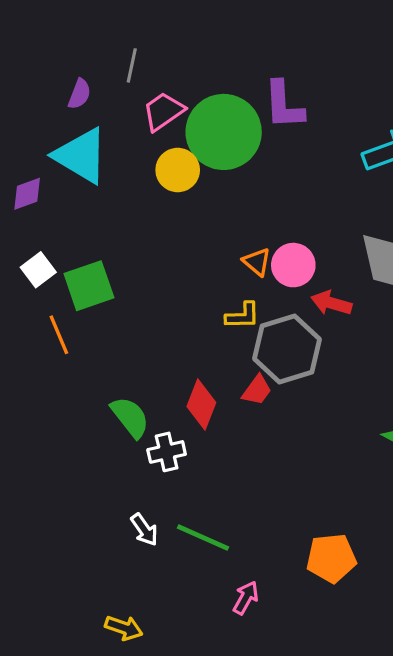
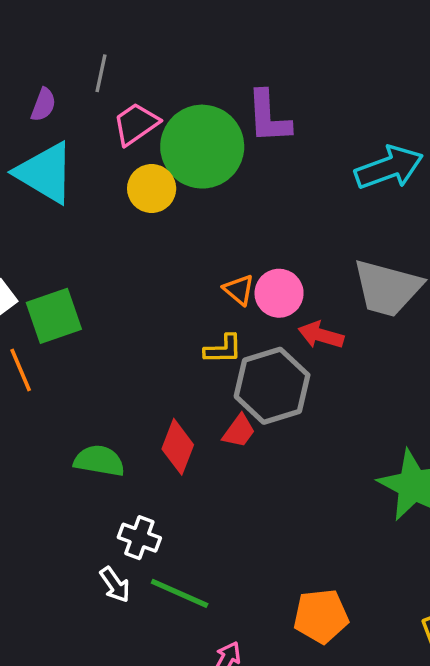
green semicircle: (130, 417) -> (99, 461), turned -42
white cross: (167, 452) -> (139, 538), moved, turned 33

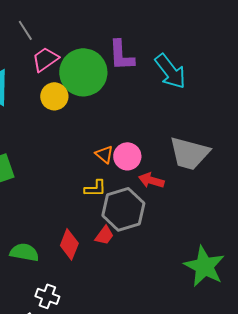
gray line: (101, 73) -> (25, 30), turned -45
cyan arrow: (389, 168) -> (170, 71), moved, turned 72

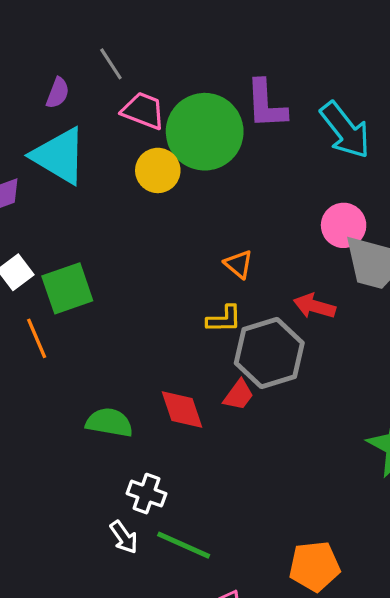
pink trapezoid: (45, 59) -> (143, 111), turned 56
pink circle: (127, 156) -> (344, 225), moved
red diamond: (69, 244) -> (182, 410), turned -40

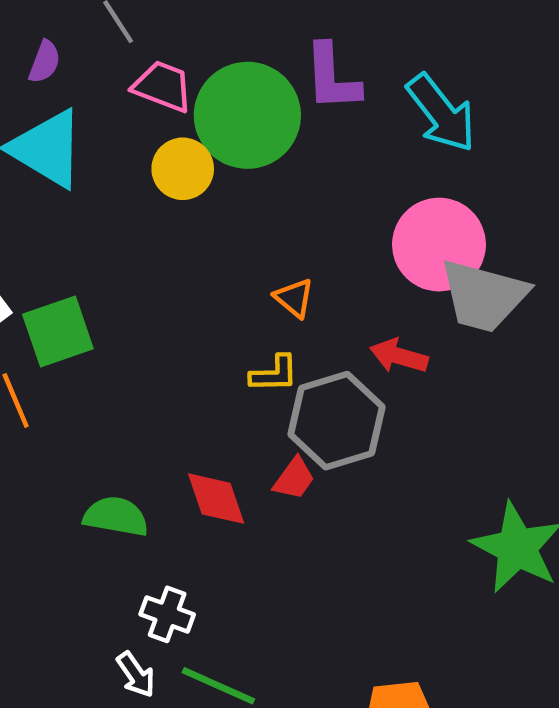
pink circle: (344, 225) -> (439, 245), size x1.5

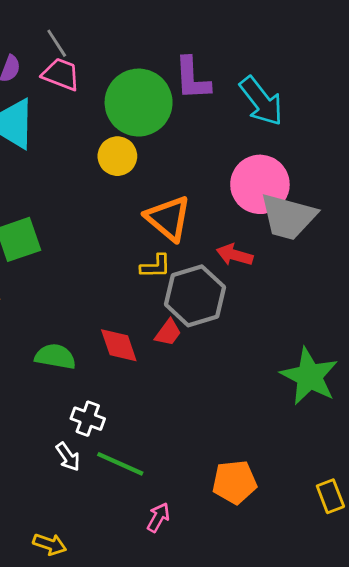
pink trapezoid: (163, 86) -> (61, 74), moved
yellow circle: (183, 169) -> (117, 156), moved
orange triangle: (294, 298) -> (168, 218), size x1.8

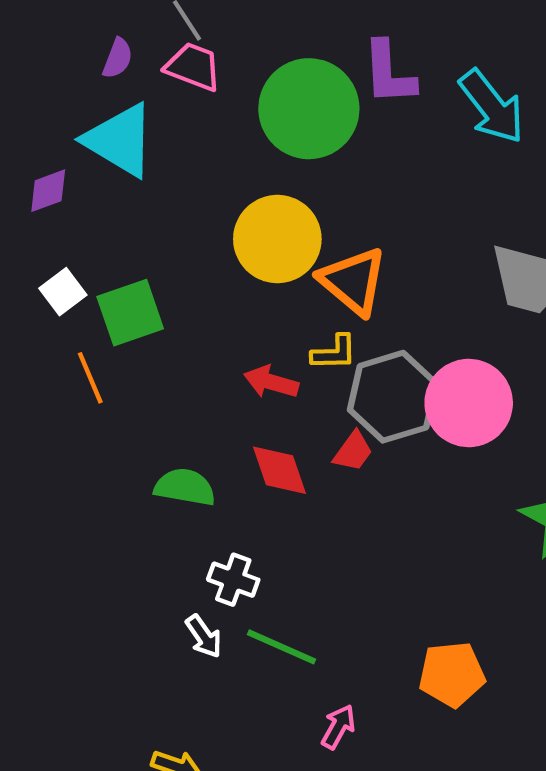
yellow circle: (117, 156) -> (277, 239), moved, size x1.5
pink circle: (260, 184) -> (469, 403), moved
red arrow: (235, 255) -> (271, 382), moved

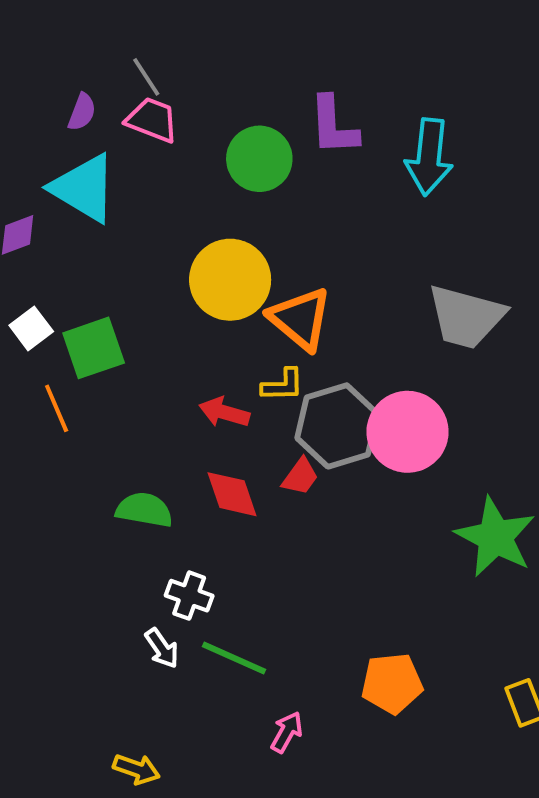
cyan arrow: (492, 107) -> (429, 157), turned 44
green circle: (309, 109) -> (259, 159), size x0.7

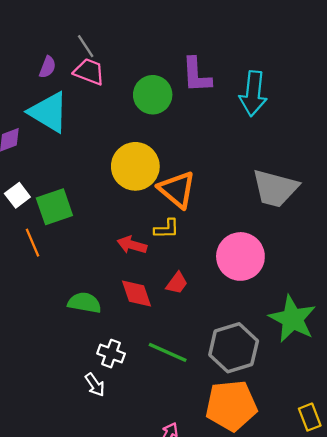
gray hexagon: (337, 426) -> (234, 348), moved
green line: (234, 658) -> (168, 352), moved
orange pentagon: (392, 683) -> (231, 406), size x1.4

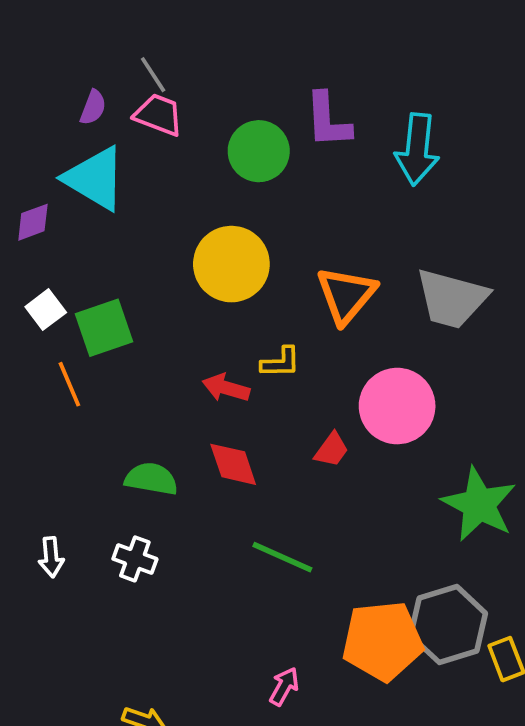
orange triangle: (177, 189) -> (346, 295), moved, turned 30
red trapezoid: (177, 283) -> (332, 450), moved
gray hexagon: (234, 348) -> (448, 625), moved
white cross: (111, 354) -> (135, 559), moved
white arrow: (95, 385) -> (51, 557), moved, turned 30

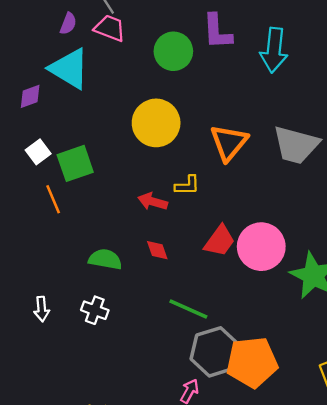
pink circle: (397, 406) -> (261, 247), moved
red trapezoid: (332, 450) -> (220, 241), size x1.4
red diamond: (233, 464) -> (157, 250), size x0.7
gray hexagon: (448, 625) -> (215, 352), moved

